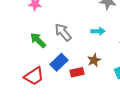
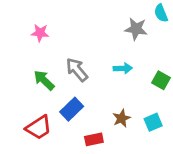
brown star: (94, 60) -> (122, 118), moved
red rectangle: (77, 72) -> (94, 139), moved

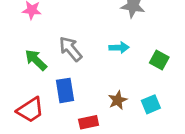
blue rectangle: (72, 109) -> (65, 90), turned -55

